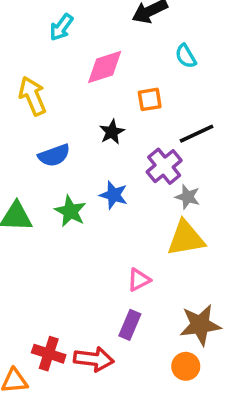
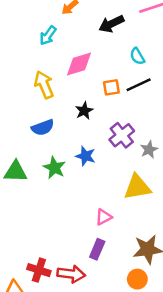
yellow arrow: (32, 96) -> (44, 85), moved
black line: (197, 134) -> (139, 85), moved
gray star: (188, 197) -> (149, 150), moved, turned 30

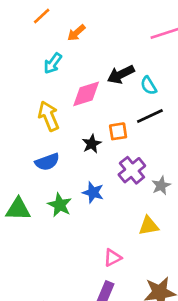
black arrow: (111, 24) -> (121, 74), moved
orange square: (111, 87) -> (118, 131), moved
yellow triangle: (137, 187) -> (149, 226), size x0.7

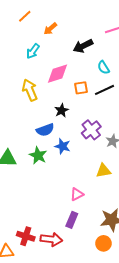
black arrow: (121, 74) -> (83, 46), moved
orange square: (118, 131) -> (81, 88), moved
blue semicircle: (47, 162) -> (45, 130), moved

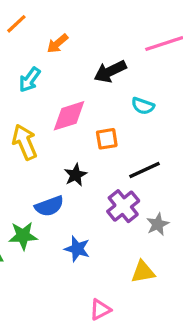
cyan semicircle: (103, 67) -> (143, 106), turned -40
black line: (105, 90) -> (145, 170), moved
blue star: (63, 146) -> (77, 249), moved
green star: (38, 155) -> (23, 236), moved, turned -30

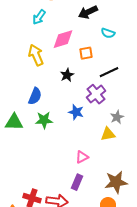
blue semicircle: (49, 206) -> (35, 96), moved, turned -48
gray star: (158, 224) -> (117, 117), moved
green star: (23, 236) -> (44, 120), moved
blue star: (77, 249) -> (76, 112), moved

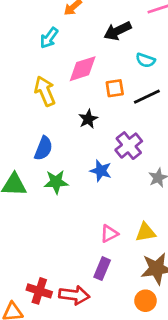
black line: (109, 72) -> (147, 97), moved
yellow triangle: (108, 134) -> (145, 232), moved

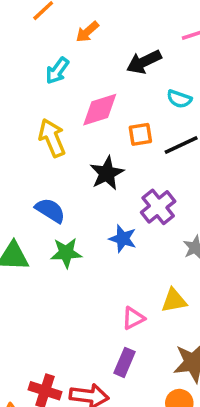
black star: (88, 119) -> (107, 173), size x1.4
blue semicircle: (43, 148) -> (50, 210), turned -80
yellow triangle: (145, 232) -> (174, 301), moved

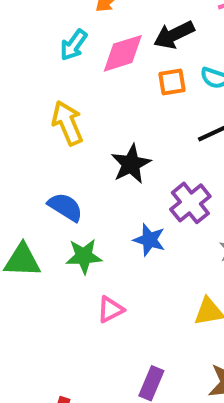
pink diamond: (100, 110) -> (123, 53), moved
orange square: (140, 134) -> (172, 82), moved
pink triangle: (133, 318) -> (110, 309), moved

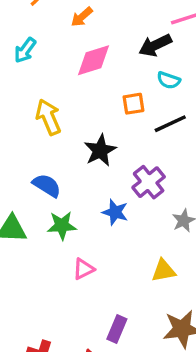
black arrow: (174, 35) -> (155, 45), moved
cyan arrow: (74, 45) -> (25, 50), moved
orange square: (172, 82) -> (134, 104), moved

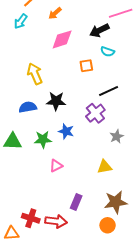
cyan arrow: (25, 50) -> (21, 21), moved
black line: (170, 124) -> (109, 91), moved
black star: (100, 150) -> (56, 101), moved, turned 30
blue semicircle: (47, 185) -> (28, 107), moved, turned -42
blue star: (115, 212) -> (66, 131), moved

